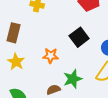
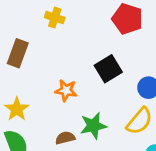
yellow star: (16, 62) -> (17, 109), moved

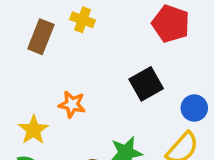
brown rectangle: (18, 53) -> (41, 37), moved
orange star: (66, 90) -> (72, 104), moved

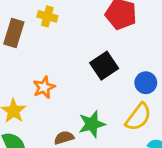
orange star: (72, 104) -> (44, 87), turned -30

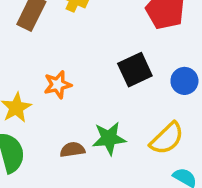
blue circle: (146, 83) -> (184, 81), moved

